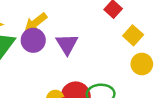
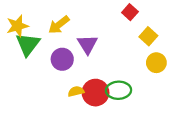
purple circle: (33, 40) -> (62, 59), moved

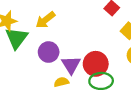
purple triangle: (87, 44) -> (71, 65), moved
red circle: (96, 93) -> (96, 64), moved

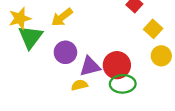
purple triangle: (71, 65) -> (90, 66), turned 48

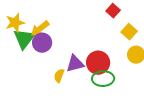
yellow arrow: (62, 17) -> (40, 29), moved
purple circle: (65, 52) -> (42, 43), moved
yellow semicircle: (79, 85) -> (59, 76), moved, turned -56

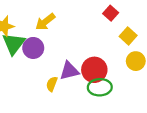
yellow arrow: (40, 29) -> (45, 22), moved

